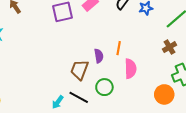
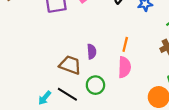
orange line: (119, 48) -> (125, 44), moved
brown trapezoid: (79, 70) -> (70, 65), turned 85

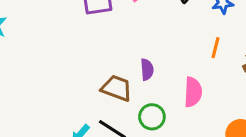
orange line: (125, 44) -> (215, 48), moved

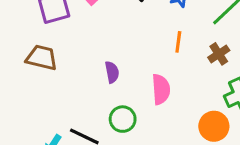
brown trapezoid: (117, 88) -> (42, 58), moved

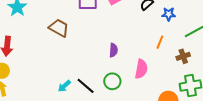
brown trapezoid: (42, 58) -> (59, 28), moved

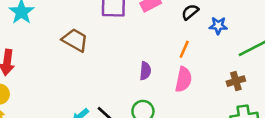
orange line: (160, 42) -> (184, 49), moved
pink semicircle: (141, 69) -> (183, 79), moved

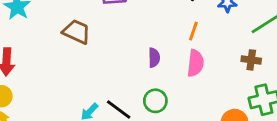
brown cross: (236, 81) -> (251, 60), turned 30

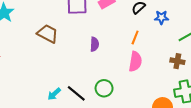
purple semicircle: (154, 58) -> (94, 44), moved

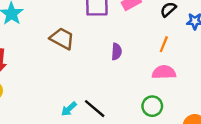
pink semicircle: (135, 62) -> (164, 72), turned -102
green circle: (104, 88) -> (152, 106), moved

